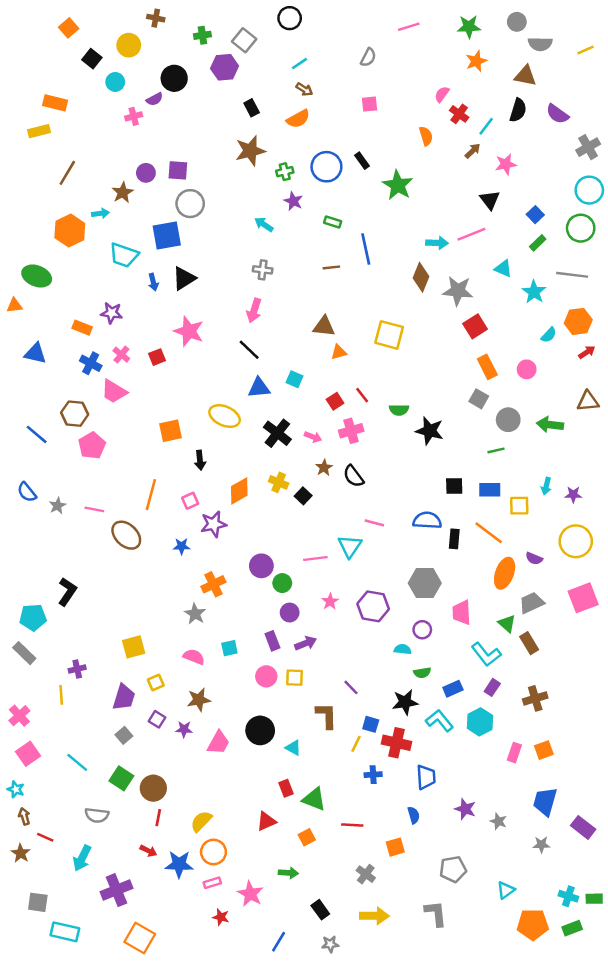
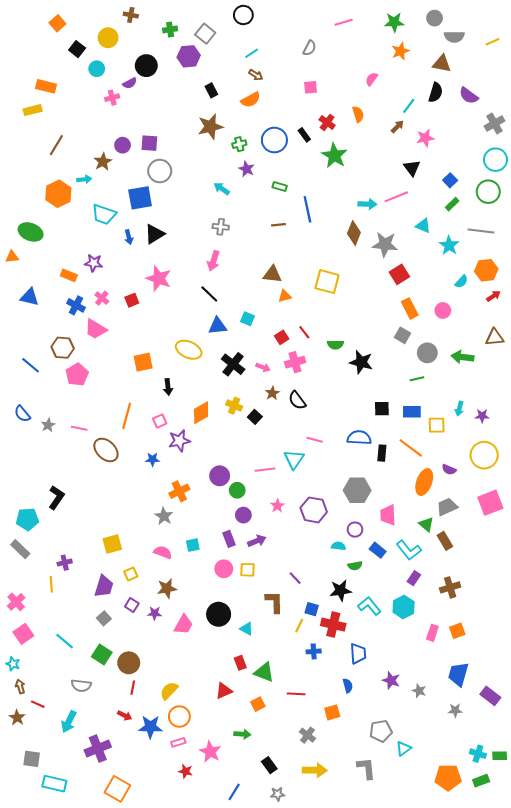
red cross: (459, 114) -> (327, 122), moved
blue rectangle: (453, 689) -> (378, 550), moved, turned 63
cyan triangle: (506, 890) -> (404, 749), moved

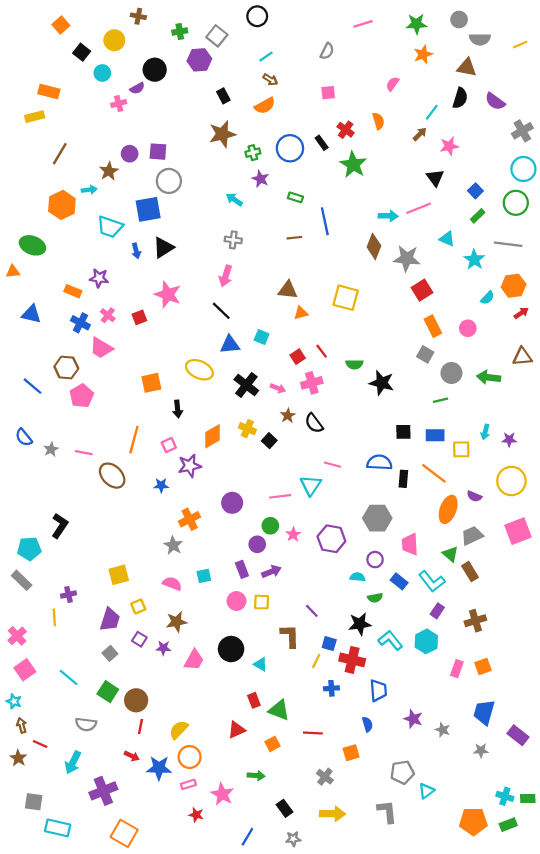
green circle: (237, 490) -> (270, 526), moved

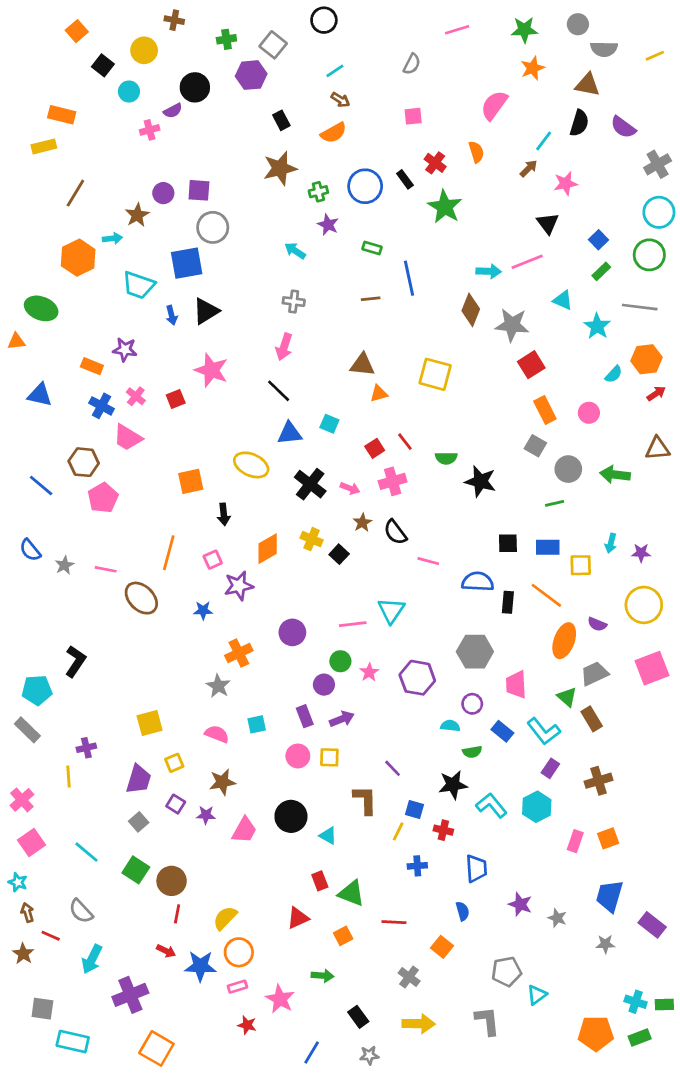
pink semicircle: (393, 84) -> (494, 105), size x1.6
pink line: (333, 465) -> (428, 561), moved
red cross: (352, 660) -> (443, 830), size x0.6
gray semicircle: (86, 724) -> (81, 911), moved, turned 40
orange square: (351, 753) -> (442, 947), turned -35

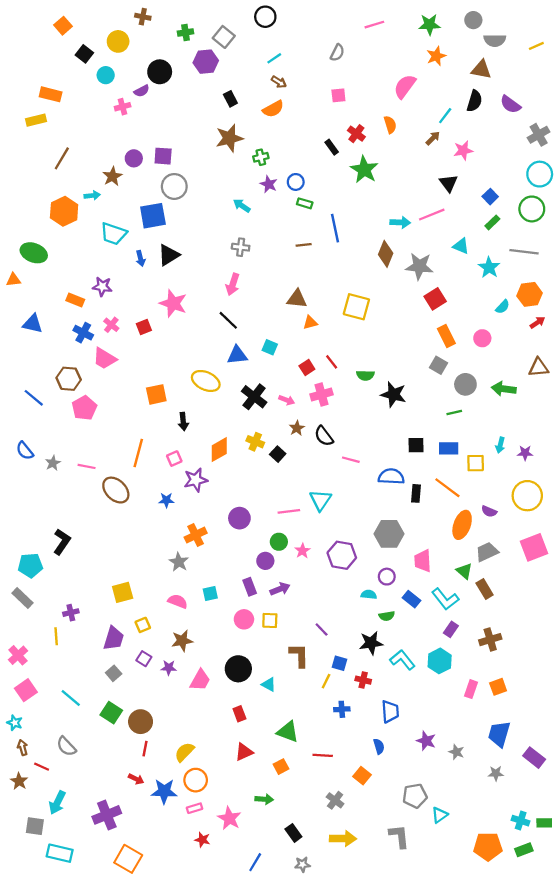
blue circle: (365, 186) -> (296, 182), moved, size x0.6
red rectangle: (320, 881) -> (239, 714), moved
cyan arrow: (92, 959) -> (57, 803), moved

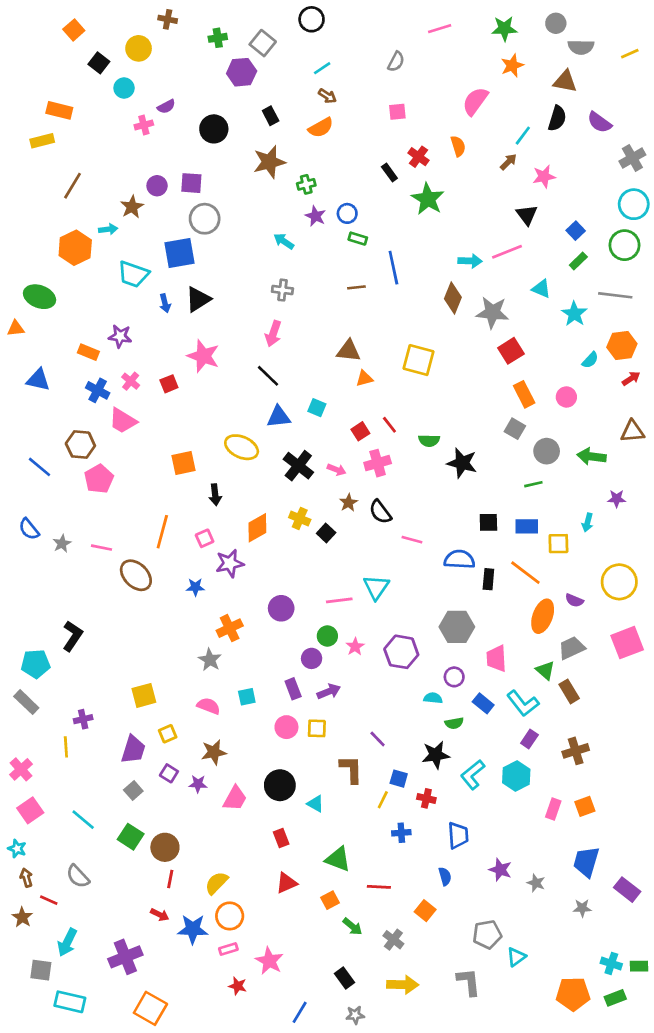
black circle: (160, 72) -> (214, 129), moved
purple star: (525, 453) -> (617, 499), moved
cyan L-shape: (402, 660) -> (473, 775), turned -90
green arrow: (264, 799) -> (352, 927), moved, turned 36

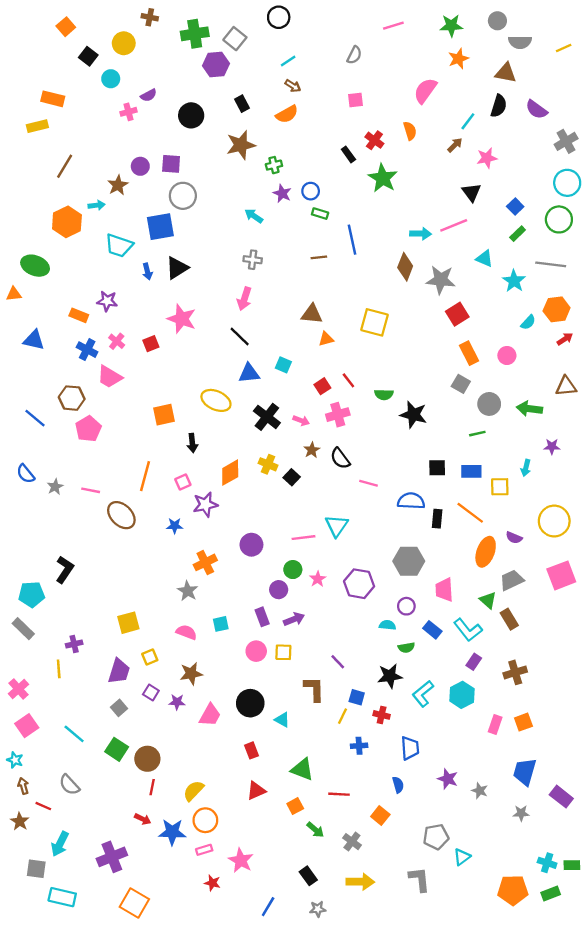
green cross: (218, 38) -> (195, 34), size x1.6

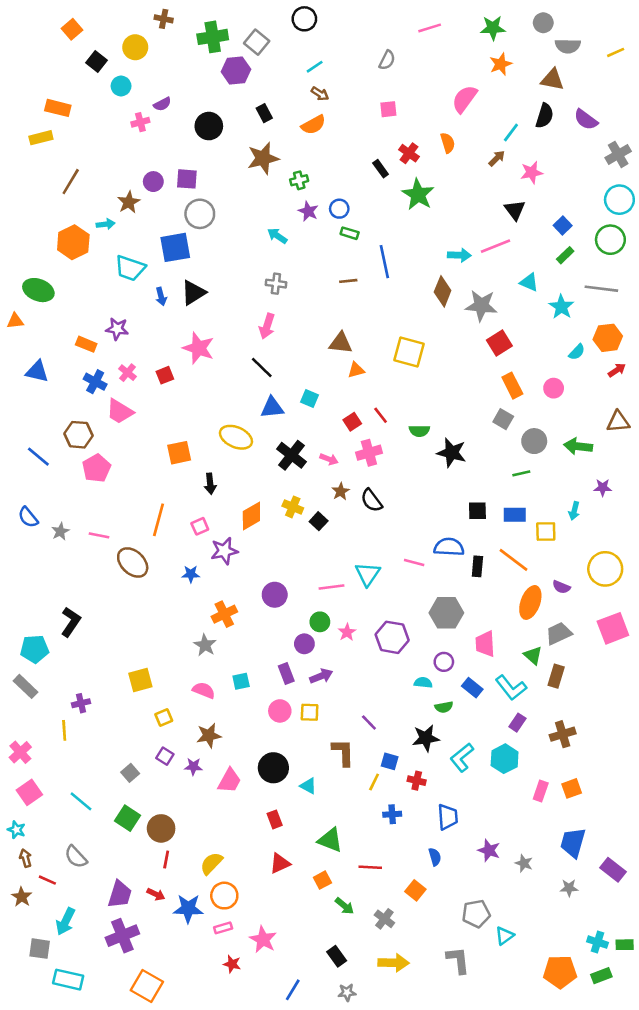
pink line: (369, 483) -> (414, 562), moved
brown rectangle: (509, 619) -> (556, 676), turned 48
purple trapezoid: (119, 671) -> (120, 894), moved

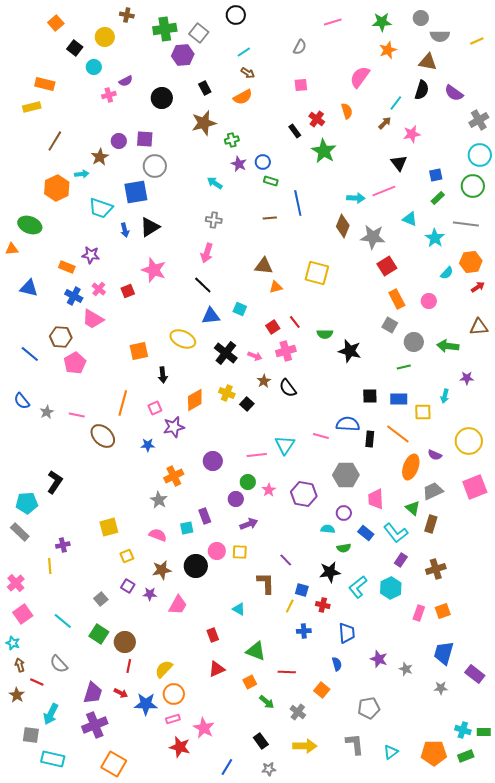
blue square: (563, 225) -> (436, 175), turned 32
purple rectangle: (286, 674) -> (205, 516), moved
black circle: (273, 768) -> (196, 566), moved
cyan triangle: (505, 936) -> (391, 752), moved
red star: (232, 964) -> (180, 747), size x1.5

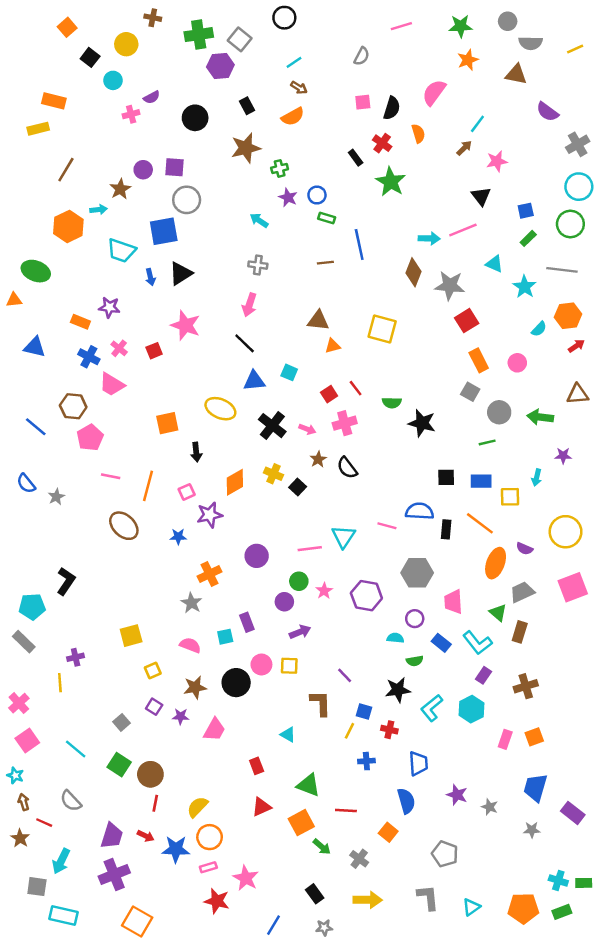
black semicircle: (422, 90) -> (392, 108), moved
pink line: (77, 415) -> (111, 476), moved
blue semicircle: (337, 664) -> (406, 801), size x1.5
orange square: (250, 682) -> (301, 823), size x1.5
gray pentagon: (369, 708) -> (445, 854), turned 30

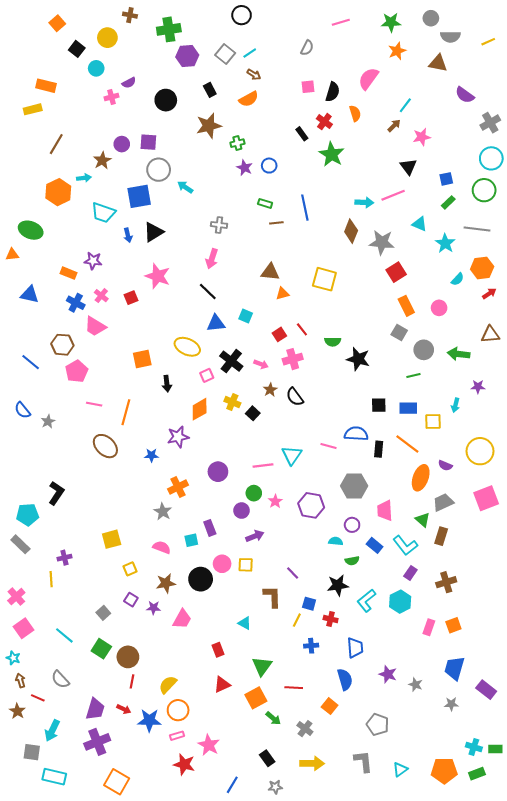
gray square: (240, 39) -> (225, 54), moved
green rectangle: (327, 218) -> (265, 203), moved
cyan arrow: (259, 220) -> (185, 187), moved
pink square: (187, 492) -> (207, 375), moved
green triangle: (309, 785) -> (262, 666), turned 45

